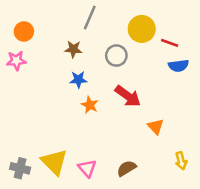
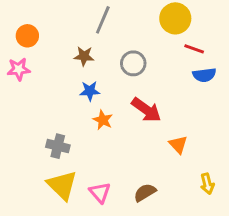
yellow circle: (142, 29) -> (175, 18), moved
gray cross: (20, 168) -> (58, 146), moved

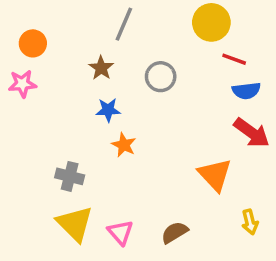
brown star: (84, 56) -> (101, 68), turned 30
red arrow: (146, 110) -> (252, 133), moved
orange triangle: (178, 145) -> (215, 175), size x1.5

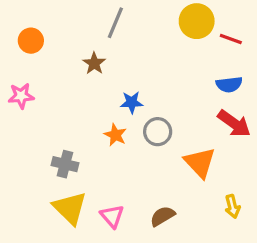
red line: (234, 59) -> (231, 39), moved
gray circle: (161, 77) -> (158, 132), moved
pink star: (22, 84) -> (21, 96), moved
blue star: (108, 110) -> (132, 102), moved

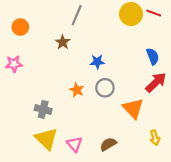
red line: (231, 39) -> (154, 13), moved
blue semicircle: (229, 85) -> (153, 56), turned -105
blue star: (132, 102) -> (97, 62), moved
red arrow: (234, 124) -> (156, 82), turned -80

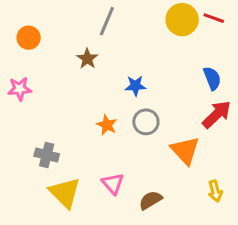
gray cross: (43, 109) -> (47, 155), moved
pink triangle: (75, 144) -> (113, 184), moved

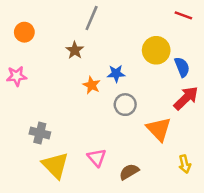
yellow circle: (182, 20) -> (156, 50), moved
orange star: (107, 125) -> (92, 85), moved

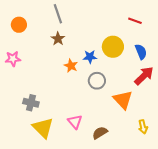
red line: (183, 15) -> (135, 21), moved
gray line: (92, 18) -> (58, 14), moved, turned -42
yellow circle: (156, 50) -> (113, 47), moved

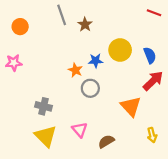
red line: (135, 21) -> (154, 13), moved
brown star: (58, 39) -> (85, 24), moved
gray circle: (97, 81) -> (90, 88), moved
gray cross: (31, 103) -> (44, 106), moved

